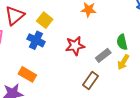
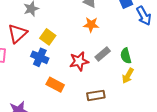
gray rectangle: (103, 55) -> (103, 54), moved
orange rectangle: (27, 74) -> (55, 85), moved
brown rectangle: (91, 81) -> (96, 95), turned 48

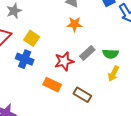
green semicircle: (126, 56) -> (111, 54), turned -70
orange rectangle: (55, 85) -> (52, 85), moved
brown rectangle: (96, 95) -> (82, 95), turned 42

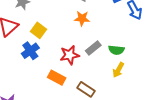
blue cross: (25, 59) -> (30, 51), turned 30

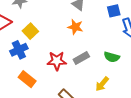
green semicircle: (116, 50) -> (112, 57), moved
orange rectangle: (57, 78) -> (27, 79), moved

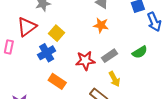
green semicircle: (112, 57) -> (140, 52), turned -42
yellow arrow: (102, 84) -> (114, 79), moved, turned -63

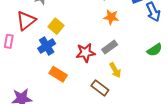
orange star: (101, 25) -> (111, 17), moved
green semicircle: (140, 52) -> (155, 50), moved

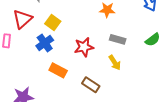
gray rectangle: (110, 47) -> (118, 39), moved, turned 56
brown rectangle: (100, 88) -> (91, 85), moved

